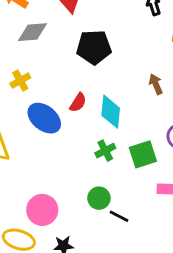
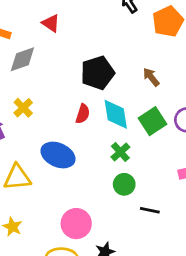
black pentagon: (94, 47) -> (98, 73), moved
blue ellipse: (44, 118) -> (58, 155), moved
green square: (143, 154) -> (153, 121), moved
green circle: (99, 198) -> (124, 184), moved

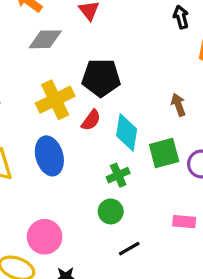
black pentagon: (98, 73) -> (101, 78), moved
yellow cross: (23, 108) -> (55, 100), moved, size x1.6
blue ellipse: (58, 155) -> (49, 156), turned 32
black line: (150, 210) -> (129, 249), turned -60

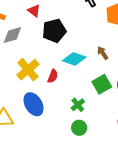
black pentagon: (101, 78) -> (54, 31), moved
cyan diamond: (127, 132) -> (74, 59), moved, turned -65

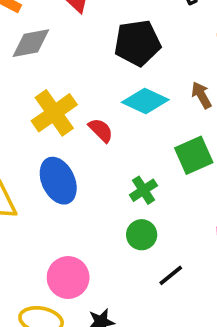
black pentagon: (54, 31) -> (137, 43), moved
red semicircle: (53, 76) -> (101, 130), turned -72

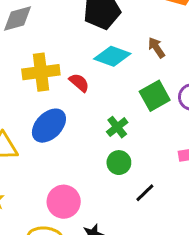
yellow cross: (54, 113) -> (41, 72), turned 33
blue ellipse: (58, 181) -> (49, 126), turned 75

